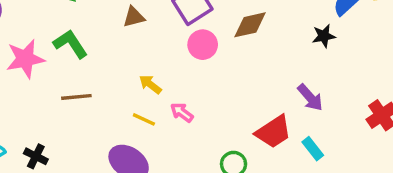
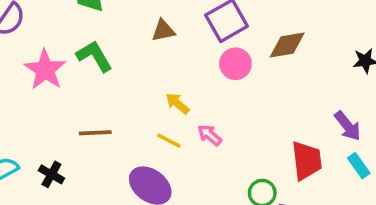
pink star: (25, 59) -> (45, 70), turned -30
brown line: (76, 97) -> (95, 133), moved
red trapezoid: (273, 132) -> (307, 161), turned -66
cyan rectangle: (313, 149) -> (359, 166), moved

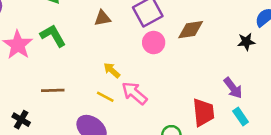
pink arrow: (210, 135) -> (134, 93), size x1.5

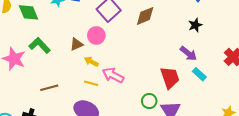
brown triangle: (102, 18) -> (77, 44), moved
black star: (246, 42) -> (195, 25), moved
pink circle: (154, 43) -> (96, 35), moved

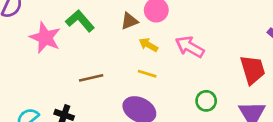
pink arrow: (113, 75) -> (190, 47), moved
green circle: (149, 101) -> (206, 101), moved

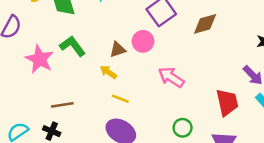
yellow arrow: (148, 45) -> (108, 72), moved
yellow line: (147, 74) -> (120, 99), moved
brown line: (91, 78) -> (62, 105), moved

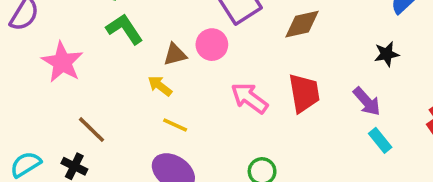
green L-shape: (72, 46) -> (124, 29), moved
red trapezoid: (227, 102) -> (304, 93), moved
brown line: (62, 105) -> (92, 130), turned 50

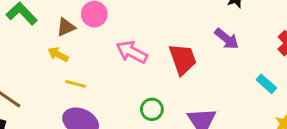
red trapezoid: (304, 93) -> (183, 59), moved
cyan rectangle: (380, 140) -> (266, 84), moved

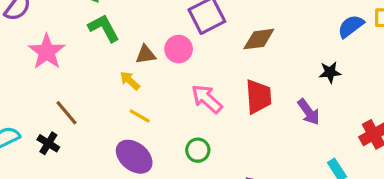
red trapezoid: (183, 59) -> (258, 97), moved
green circle: (152, 109) -> (198, 150), moved

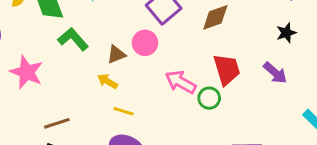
brown line: (67, 113) -> (57, 123), turned -55
green circle: (198, 150) -> (209, 98), moved

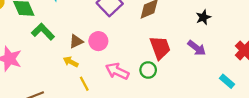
pink circle: (145, 43) -> (98, 41), moved
pink arrow: (181, 82) -> (117, 71), moved
yellow line: (124, 111) -> (84, 84), turned 48

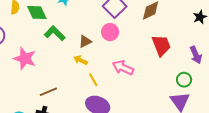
pink circle: (98, 41) -> (110, 32), moved
purple arrow: (197, 48) -> (196, 55), moved, turned 30
green circle: (148, 70) -> (184, 80), moved

